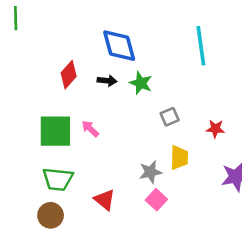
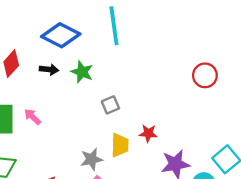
blue diamond: (119, 46) -> (61, 35), turned -48
cyan line: (201, 46) -> (114, 26), moved
red star: (215, 129) -> (148, 133), moved

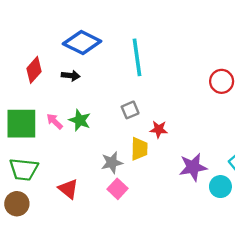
cyan line: (114, 26) -> (137, 57), moved
green star: (82, 72) -> (80, 120), moved
red star: (148, 133) -> (159, 129), moved

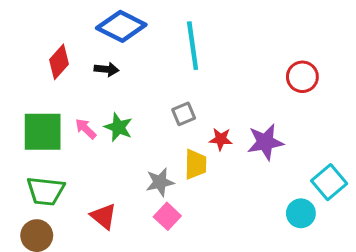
purple star: (193, 167) -> (265, 142), moved

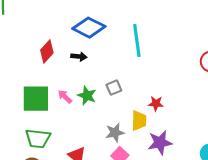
gray square: (184, 114) -> (114, 88), moved
purple star: (265, 142) -> (160, 143), moved

